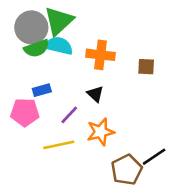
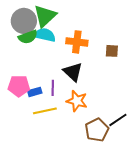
blue rectangle: (42, 90) -> (35, 92), moved
black triangle: (95, 94) -> (73, 72), size x1.5
purple line: (69, 115) -> (53, 88), turned -42
orange star: (101, 132) -> (77, 101), turned 30

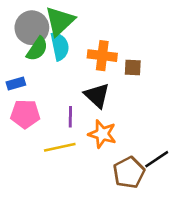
cyan semicircle: (45, 35) -> (60, 46), turned 65
green semicircle: (28, 37) -> (37, 49), turned -36
brown square: (112, 51) -> (133, 68), moved
blue rectangle: (35, 92) -> (16, 83), moved

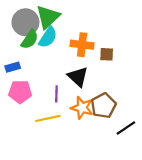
cyan semicircle: (60, 46) -> (48, 37), turned 45
brown pentagon: (129, 172) -> (103, 106), moved

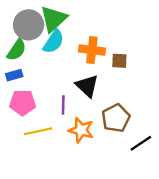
green semicircle: (30, 39) -> (17, 50), moved
orange star: (82, 108) -> (81, 130), moved
yellow line: (48, 118) -> (38, 131), moved

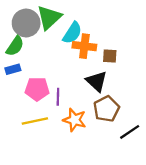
cyan semicircle: (54, 42) -> (72, 33), moved
black triangle: (87, 86) -> (97, 81), moved
pink pentagon: (23, 103) -> (37, 89), moved

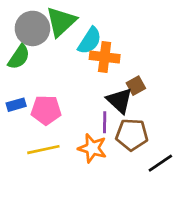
brown square: (110, 56) -> (136, 86), moved, turned -32
blue rectangle: (13, 69) -> (16, 105), moved
purple line: (58, 97) -> (105, 122), moved
brown pentagon: (106, 109) -> (132, 135), turned 30

